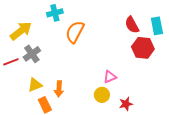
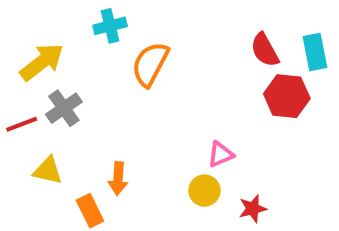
yellow triangle: (35, 85) -> (48, 170), moved, turned 35

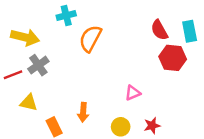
yellow arrow: (42, 62) -> (25, 37), turned 52
orange arrow: (118, 179) -> (83, 112), moved
yellow circle: (204, 191) -> (121, 127), moved

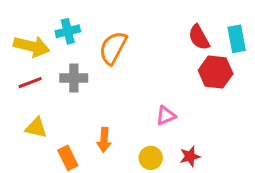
cyan cross: (66, 16) -> (68, 31), moved
gray cross: (38, 65) -> (74, 78), moved, turned 35
red line: (13, 75) -> (30, 83), moved

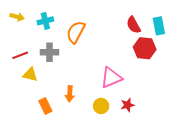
yellow arrow: (32, 46) -> (17, 17), moved, size x0.6
pink triangle: (166, 116) -> (111, 78), size x1.6
yellow triangle: (36, 128) -> (30, 75), moved

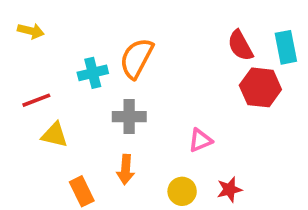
cyan cross: (45, 21) -> (93, 73), moved
gray cross: (49, 52) -> (129, 117), moved
pink triangle: (111, 78) -> (200, 140), size x0.6

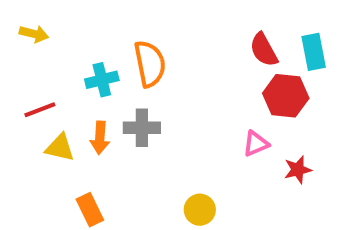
orange semicircle: (137, 58) -> (150, 64), turned 141
pink triangle: (200, 140) -> (256, 144), moved
orange arrow: (126, 169) -> (100, 138), moved
red star: (229, 189) -> (298, 170), moved

